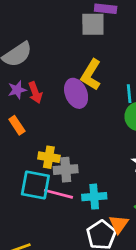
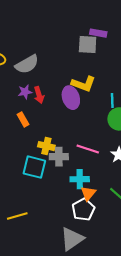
yellow L-shape: (91, 75) -> (83, 84), turned -105
pink line: (58, 194) -> (88, 149), moved
orange triangle: (119, 224) -> (88, 193), moved

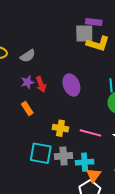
gray semicircle: (27, 64) -> (28, 56), size x0.7
yellow L-shape: (83, 84) -> (98, 44), moved
yellow cross: (46, 146) -> (60, 128), moved
gray cross: (59, 157) -> (63, 156), moved

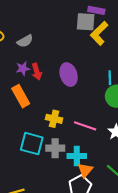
yellow L-shape: (98, 44) -> (99, 33), turned 115
orange rectangle: (27, 109) -> (21, 96), size x1.5

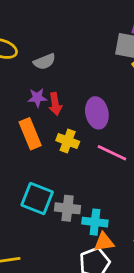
yellow cross: (54, 119) -> (68, 141), moved
pink line: (85, 126) -> (112, 153), moved
orange triangle: (85, 170) -> (104, 242), turned 35

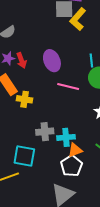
yellow cross: (68, 141) -> (25, 99), moved
cyan square: (37, 199) -> (24, 156), moved

